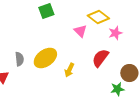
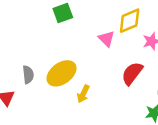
yellow diamond: (98, 17) -> (130, 21), turned -60
yellow arrow: (69, 70) -> (83, 94), moved

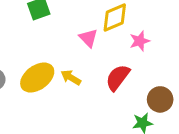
yellow arrow: (83, 94) -> (71, 78), moved, turned 96

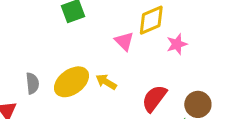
red semicircle: (118, 78) -> (154, 98), moved

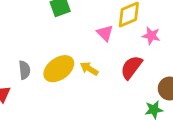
pink star: (177, 44) -> (151, 36), turned 30
red semicircle: (154, 98) -> (131, 67), moved

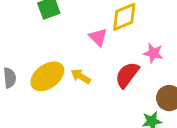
pink star: (151, 36) -> (153, 53), moved

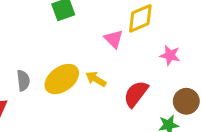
red semicircle: (127, 75) -> (136, 94), moved

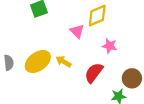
pink star: (170, 55) -> (110, 46), moved

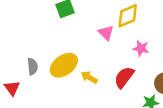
yellow arrow: (64, 62) -> (89, 77), moved

